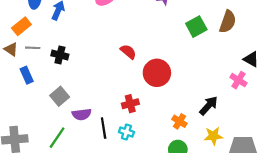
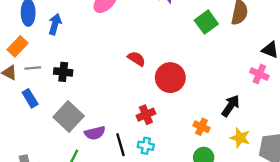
gray square: (60, 96) -> (69, 117), size x1.4
yellow star: (213, 136) -> (240, 138), turned 30

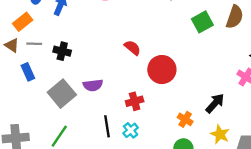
purple semicircle: (95, 133) -> (93, 85), moved
cyan cross: (146, 146) -> (131, 130), turned 32

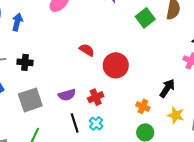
purple semicircle: (93, 85) -> (67, 95), moved
gray square: (62, 94) -> (30, 100), turned 30

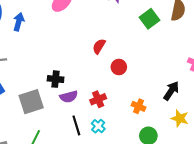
red semicircle: (87, 50) -> (99, 46), moved, turned -91
black cross: (25, 62) -> (56, 79), moved
red circle: (116, 65) -> (119, 67), size x0.6
orange cross: (143, 106) -> (139, 106), moved

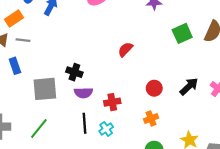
red circle: (119, 67) -> (154, 88), moved
black arrow: (171, 91) -> (189, 86), moved
orange cross: (139, 106) -> (151, 118), turned 32

